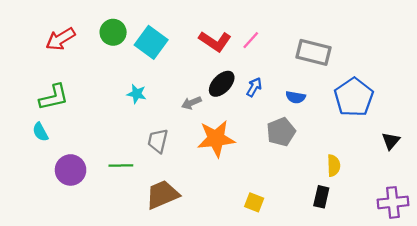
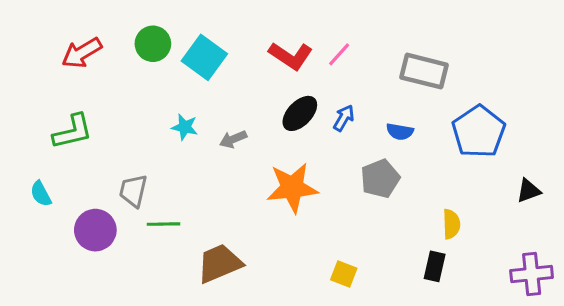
gray arrow: (191, 103) -> (233, 139), moved
cyan semicircle: (40, 132) -> (41, 194), moved
gray trapezoid: (158, 141) -> (133, 191), moved
black triangle: (391, 141) -> (529, 191), turned 30

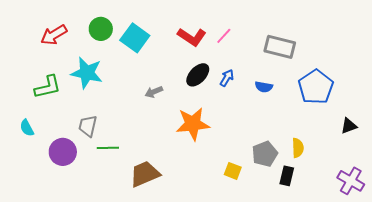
cyan star: (185, 127) -> (87, 73), moved, size x1.8
gray pentagon: (380, 179) -> (265, 154), moved
yellow square: (344, 274) -> (233, 171), moved
purple cross: (532, 274) -> (351, 181), turned 36

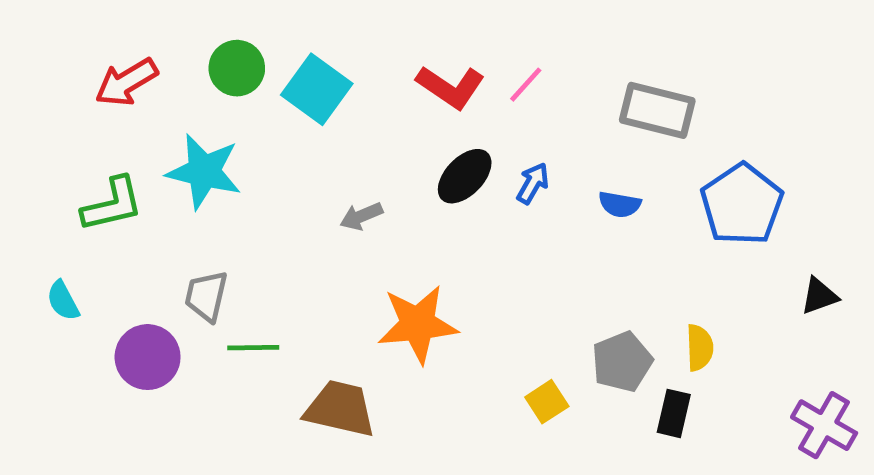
orange star: (193, 124) -> (418, 324), moved
yellow square: (233, 171) -> (547, 402), turned 36
brown trapezoid: (145, 174) -> (340, 409), turned 36

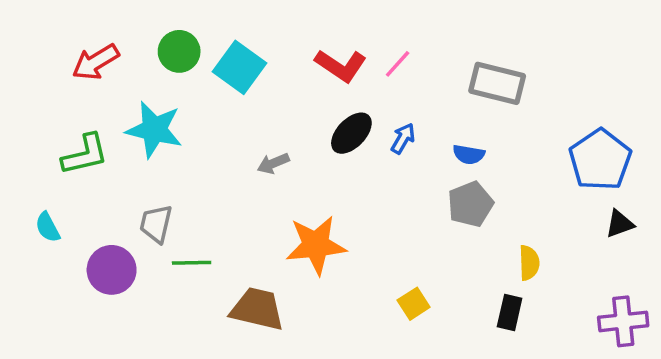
blue pentagon: (742, 204) -> (600, 160), moved
gray pentagon: (622, 362) -> (470, 204), moved
purple cross: (824, 425) -> (623, 321), turned -36

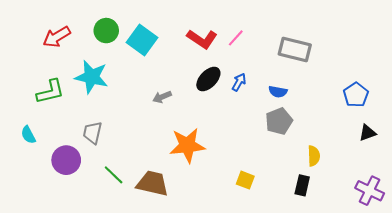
blue pentagon: (600, 160) -> (356, 95), size x0.7
green line: (192, 263) -> (114, 175), moved, turned 45
yellow square: (414, 304) -> (245, 180), turned -36
purple cross: (623, 321) -> (370, 191), turned 32

